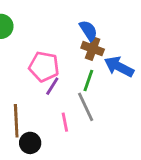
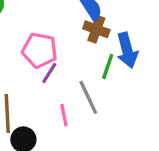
blue arrow: (119, 67) -> (127, 50), turned -132
green line: (88, 80) -> (108, 67), moved

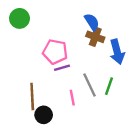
green line: (108, 67) -> (109, 86), moved
purple line: (49, 73) -> (62, 68), turned 42

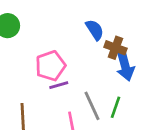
brown cross: (95, 37) -> (115, 48), moved
pink pentagon: (55, 52) -> (50, 66), turned -30

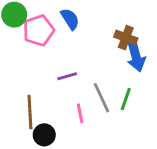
blue semicircle: (95, 30) -> (70, 19), moved
pink pentagon: (50, 66) -> (39, 30), moved

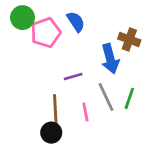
blue arrow: (136, 56) -> (110, 59), moved
brown line: (30, 112) -> (55, 111), moved

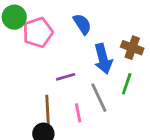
blue semicircle: (76, 22) -> (82, 24), moved
brown cross: (129, 39) -> (132, 48), moved
green line: (129, 98) -> (127, 84), moved

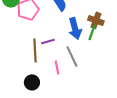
green line: (127, 84) -> (92, 32), moved
brown line: (48, 112) -> (35, 50), moved

